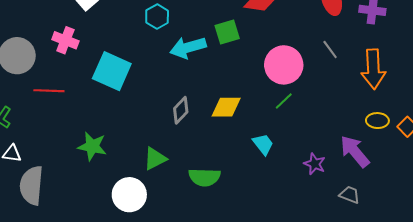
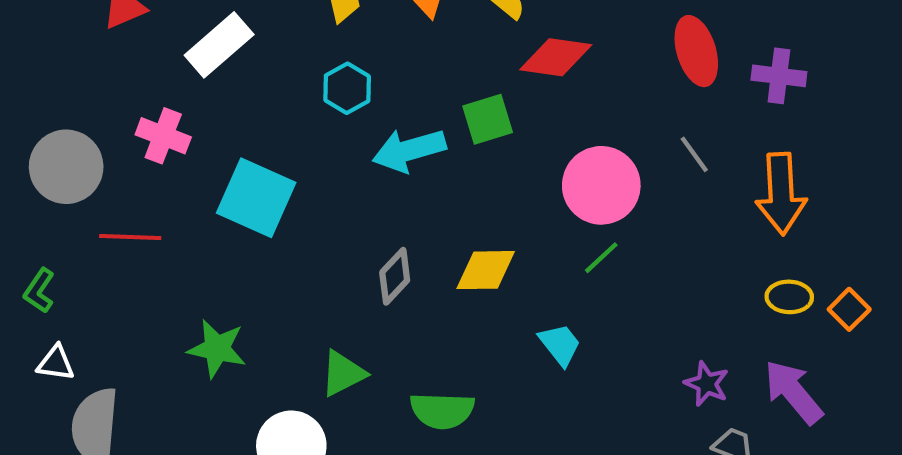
purple arrow: (355, 151) -> (793, 392), moved
purple star: (315, 164) -> (707, 384), moved

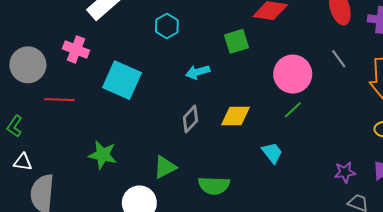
cyan arrow: (409, 150) -> (198, 72), moved, size x0.7
purple star: (707, 384) -> (345, 172), turned -30

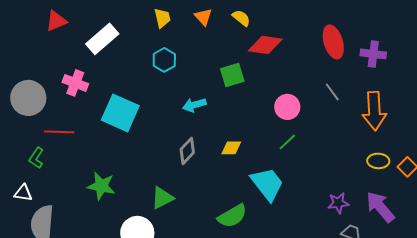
pink circle: (293, 74) -> (287, 107), size x0.7
yellow diamond: (235, 116) -> (231, 148), size x0.7
green L-shape: (15, 126) -> (36, 158), moved
cyan trapezoid: (272, 153) -> (267, 184), size x1.6
green semicircle: (214, 185) -> (232, 216), moved, turned -32

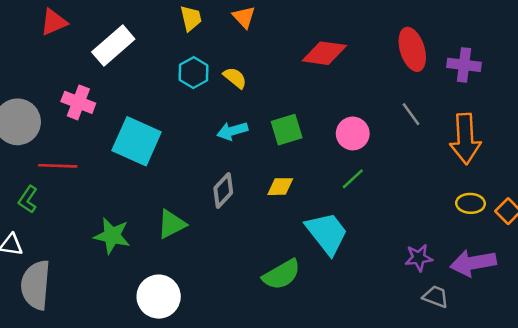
yellow semicircle: (241, 18) -> (235, 78), moved
green square: (232, 75) -> (287, 130), moved
green triangle: (162, 198) -> (172, 224), moved
purple arrow: (380, 207) -> (473, 263), turned -60

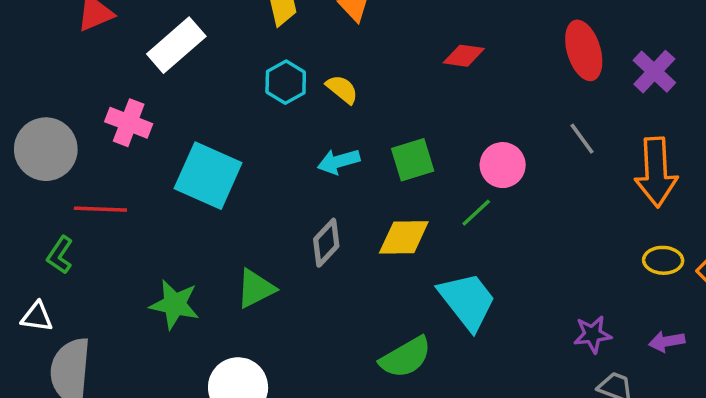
red diamond: (324, 53) -> (464, 56), size x0.7
purple cross: (464, 65) -> (654, 72), turned 36
green line: (353, 179) -> (476, 213), moved
yellow diamond: (280, 187) -> (404, 237), size x1.4
purple arrow: (473, 263) -> (667, 341), size x0.6

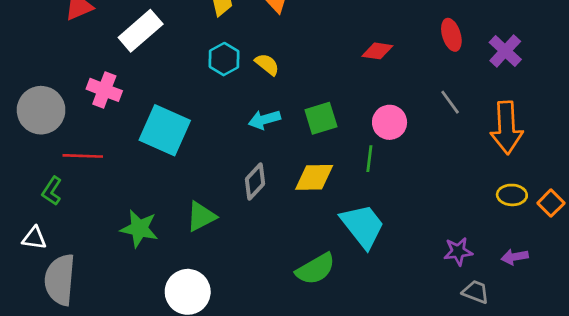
red ellipse: (584, 50) -> (451, 35), size x0.7
red diamond: (464, 56) -> (377, 51), moved
green line: (476, 213) -> (369, 159), turned -40

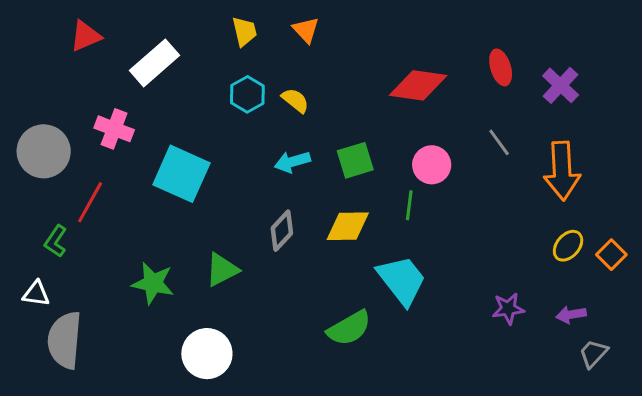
red diamond: (377, 51) -> (418, 85), size x1.6
red line: (83, 156) -> (90, 202), turned -63
yellow ellipse: (512, 195) -> (568, 246), turned -52
gray trapezoid: (476, 292) -> (593, 354), moved, turned -68

